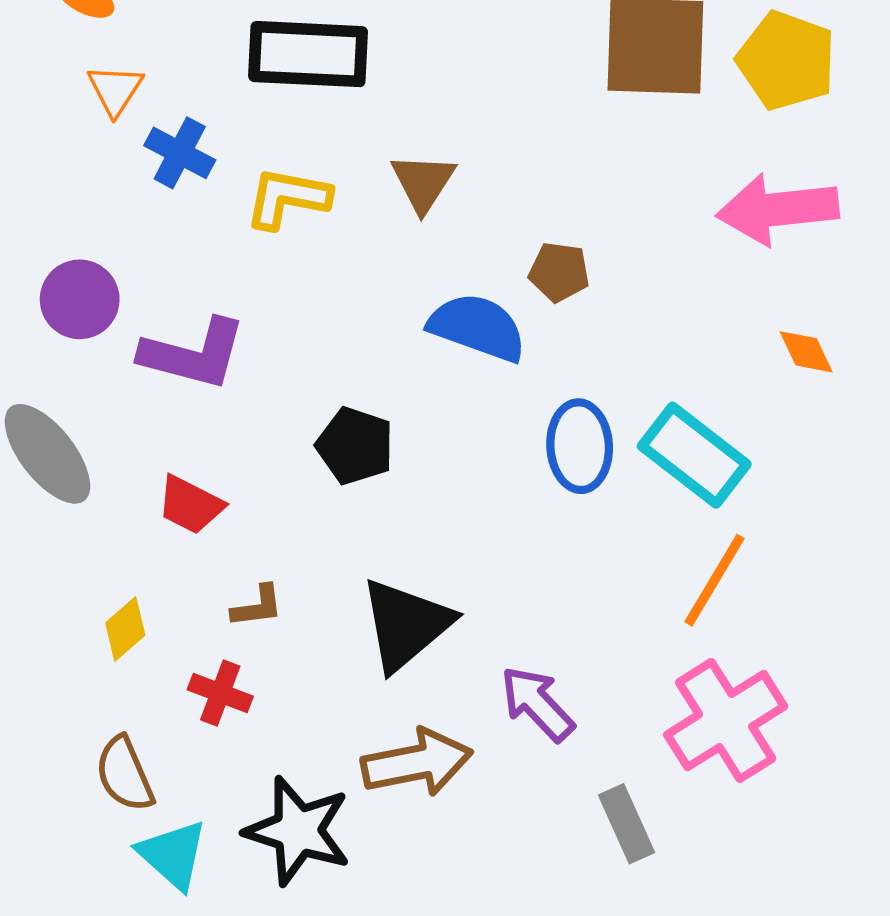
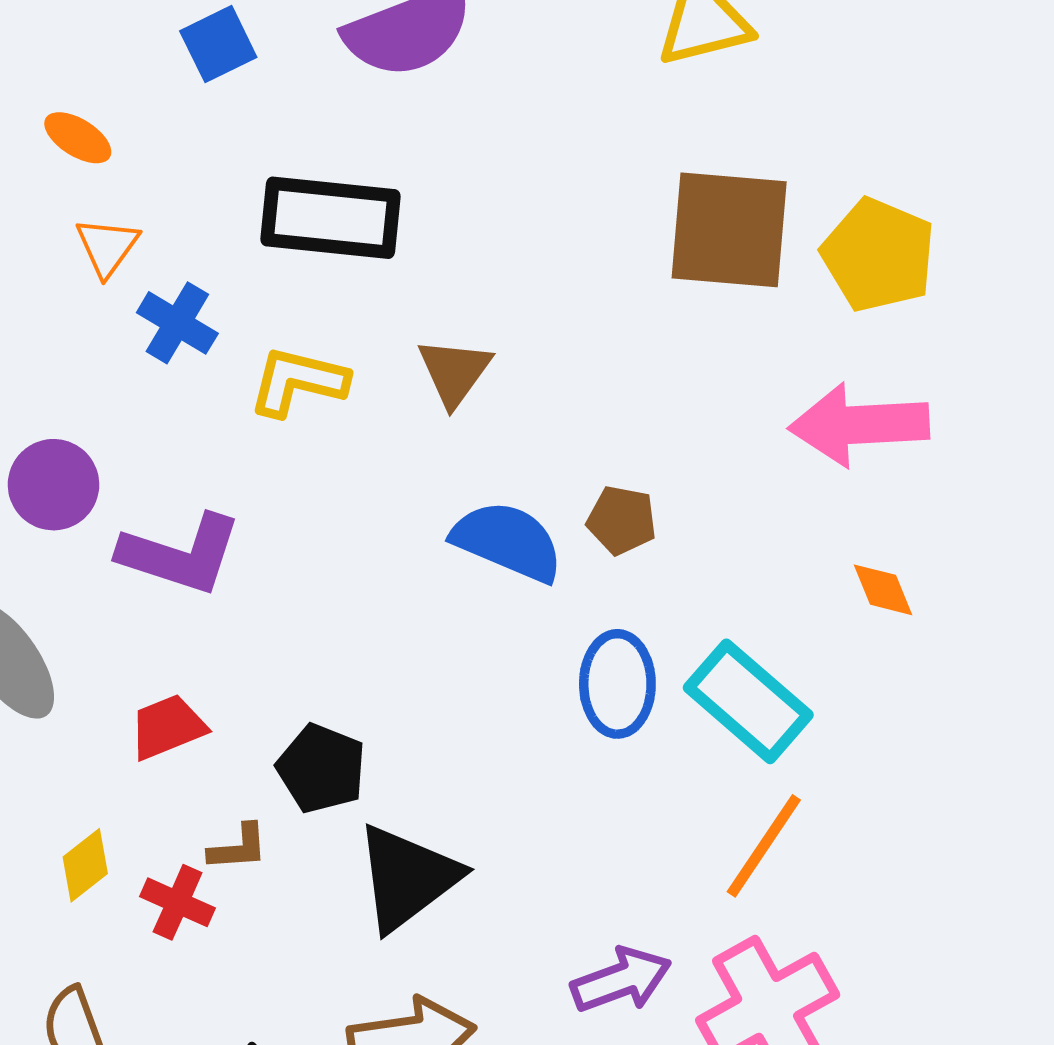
brown pentagon: (559, 272) -> (622, 520), moved
black pentagon: (355, 446) -> (321, 768), moved
red trapezoid: (190, 505) -> (168, 727), turned 128
red cross: (220, 693) -> (178, 902), moved
purple arrow: (537, 704) -> (621, 980), moved, turned 110

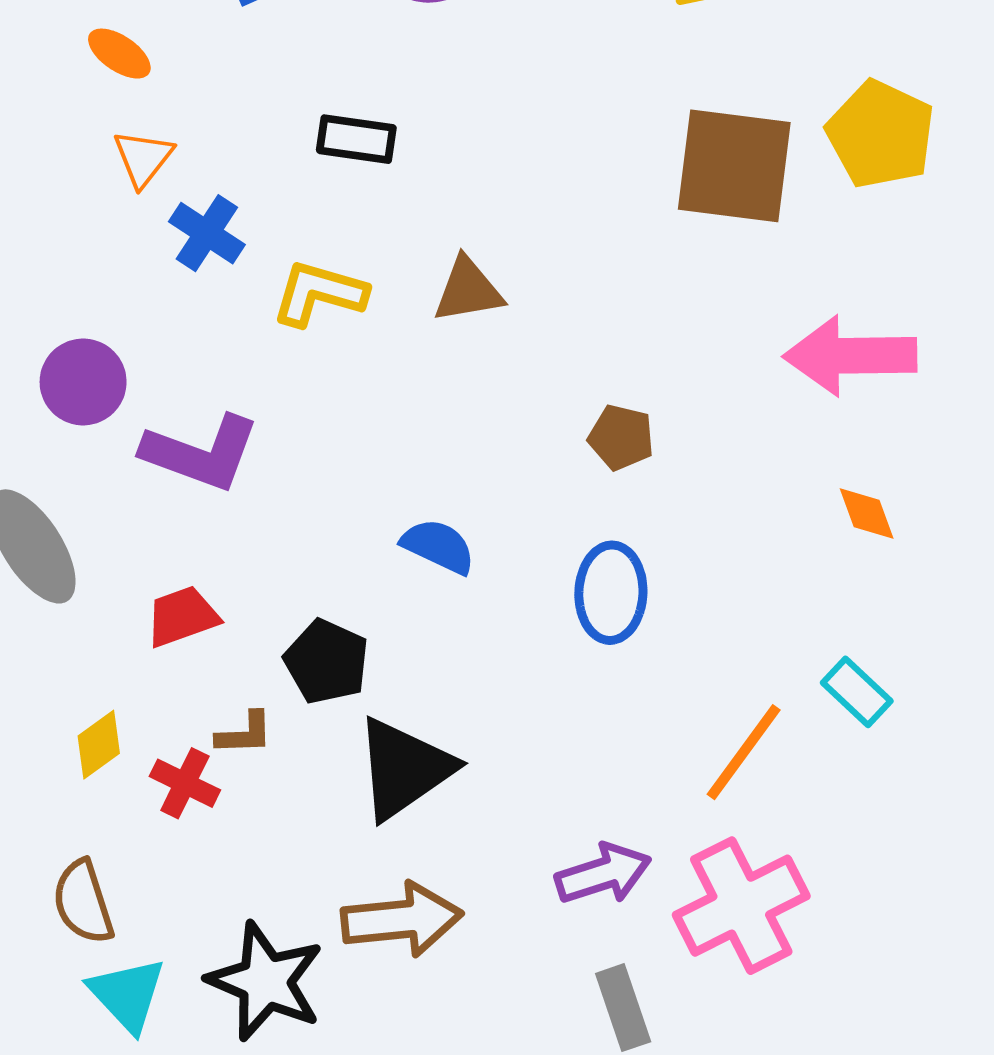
black rectangle: (330, 218) -> (356, 139), size x0.6
yellow pentagon: (878, 255) -> (881, 134), moved
brown triangle: (454, 372) -> (468, 290), turned 42
blue semicircle: (508, 541) -> (438, 546), moved, size x0.7
cyan rectangle: (748, 701) -> (857, 692), moved, size x0.6

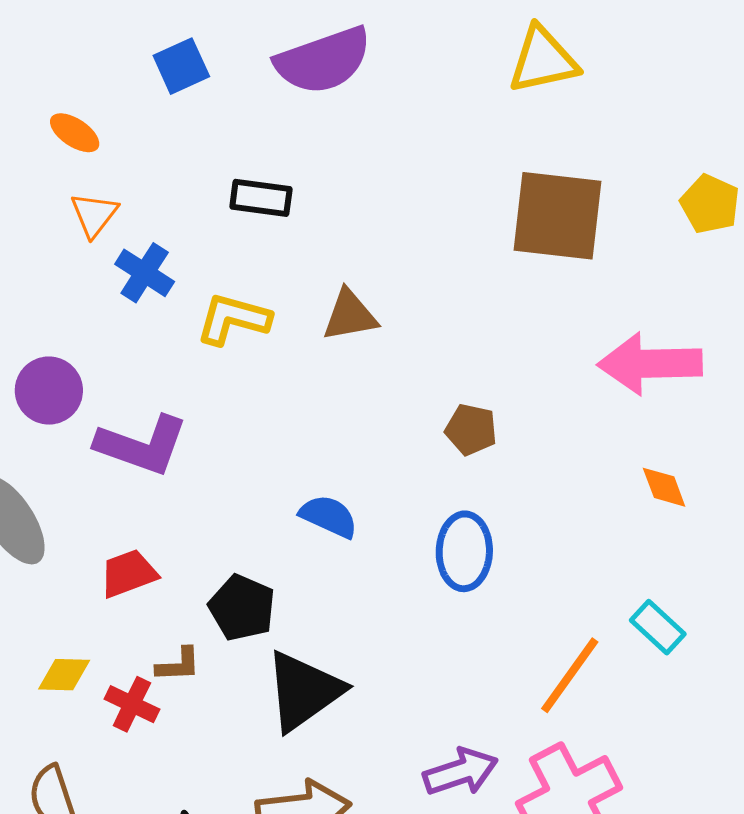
yellow pentagon: (881, 134) -> (710, 204), moved, size x0.7
yellow diamond: (99, 745) -> (64, 675), turned 38

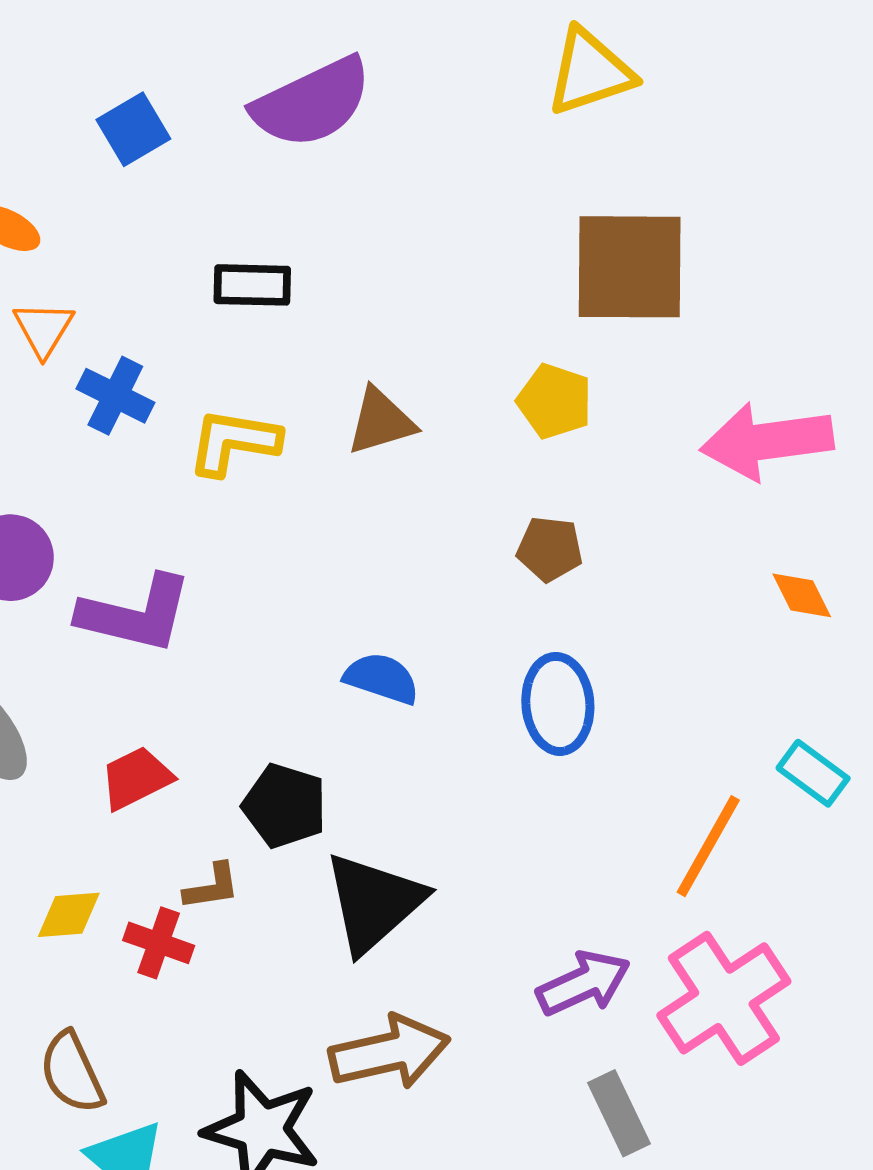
yellow pentagon: (710, 204) -> (555, 401), moved

